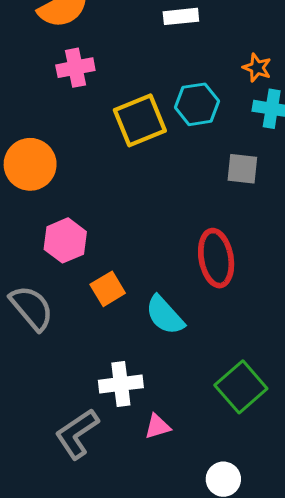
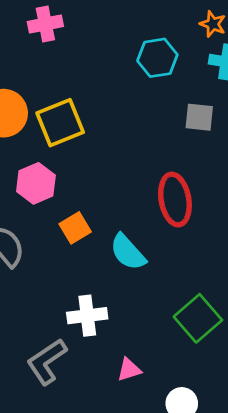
yellow square: (140, 120) -> (60, 123), moved
pink triangle: (157, 426) -> (129, 370), moved

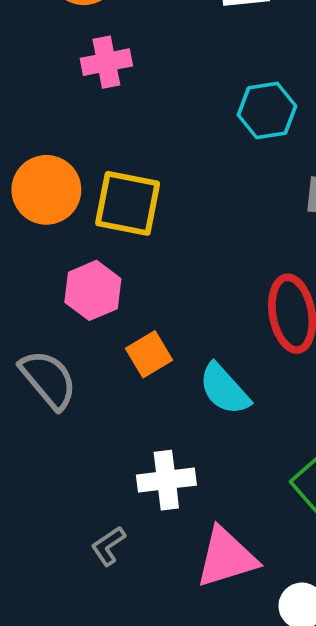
yellow square: (60, 123) -> (128, 203), turned 33
gray L-shape: (47, 362) -> (108, 546), size x0.6
pink triangle: (129, 370) -> (226, 557), size x1.8

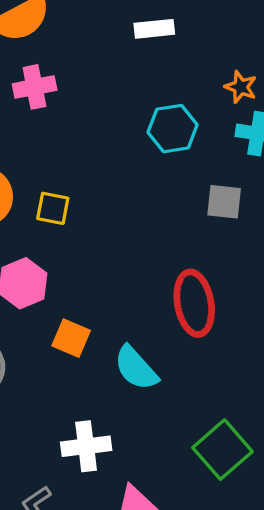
yellow square: (128, 203) -> (53, 208), size x0.6
orange square: (149, 354) -> (71, 338), turned -36

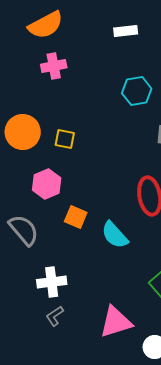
white cross: (86, 446) -> (52, 282), moved

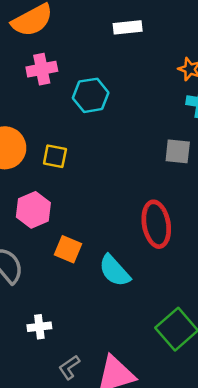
cyan hexagon: (137, 91) -> (91, 95), moved
white cross: (52, 282) -> (39, 327), size x0.7
gray L-shape: (55, 316) -> (69, 367), moved

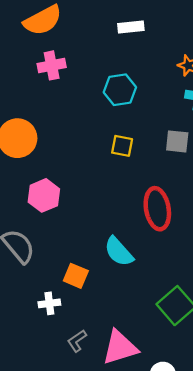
cyan hexagon: (91, 95) -> (120, 90), moved
yellow square: (55, 156) -> (122, 146), moved
orange square: (68, 249) -> (76, 276), moved

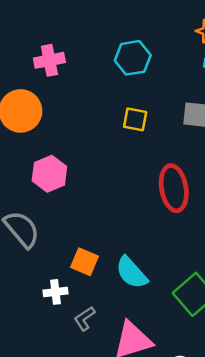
pink cross: (52, 65) -> (49, 60), moved
cyan semicircle: (119, 252) -> (132, 273), moved
gray L-shape: (77, 341) -> (84, 318), moved

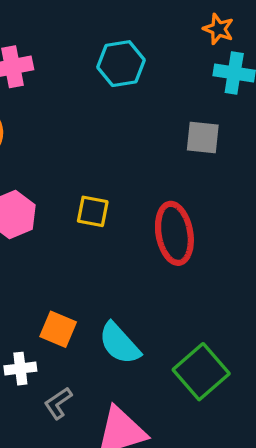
yellow square: (135, 119) -> (93, 211), moved

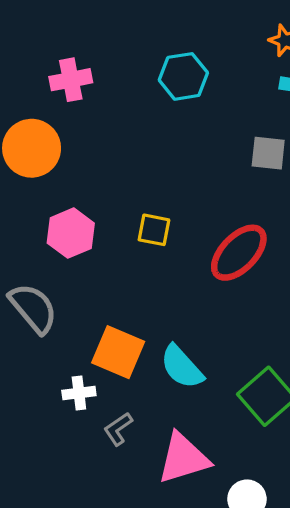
red ellipse: (174, 233) -> (239, 253), turned 54
orange square: (58, 329) -> (118, 352), size x1.4

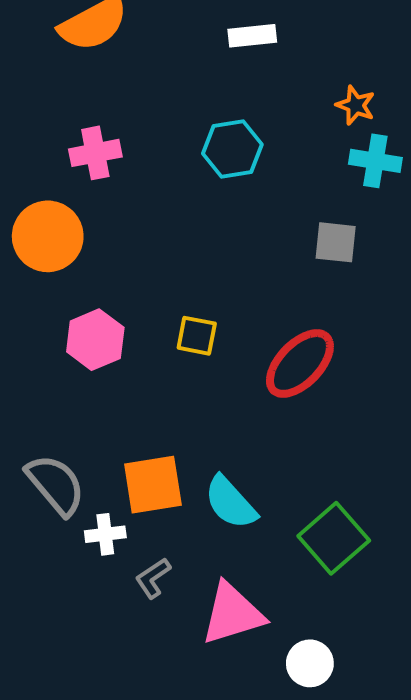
gray semicircle: (33, 308) -> (56, 485), moved
orange square: (118, 352) -> (153, 485), turned -32

